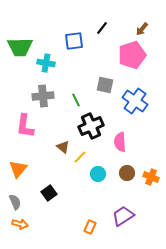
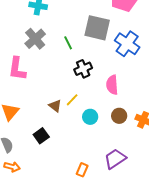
gray square: (105, 85) -> (97, 28), size x1.5
gray cross: (43, 96) -> (35, 39), turned -35
black cross: (91, 126) -> (83, 69), size x0.7
brown triangle: (63, 147) -> (55, 106), moved

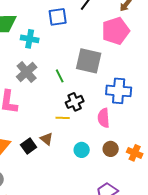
blue cross: (127, 44) -> (119, 91), moved, turned -30
yellow line: (72, 100) -> (63, 118), moved, turned 48
black square: (41, 136) -> (29, 146), moved

